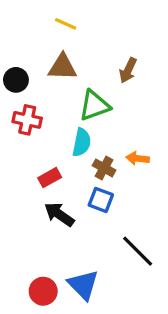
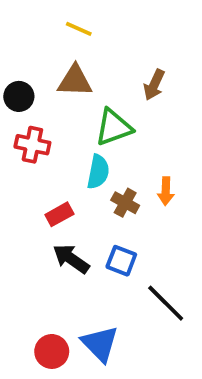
orange arrow: (138, 158) -> (166, 191), turned -95
blue square: (101, 200) -> (121, 261), moved

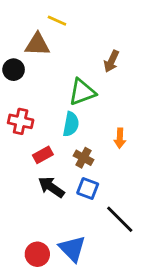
brown triangle: (75, 81) -> (37, 44), moved
red cross: (32, 145) -> (21, 121), moved
brown cross: (125, 203) -> (83, 158), moved

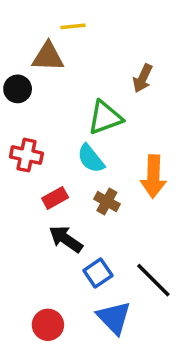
yellow line: (57, 21) -> (73, 26), turned -30
cyan semicircle: (71, 124) -> (91, 159), turned 130
orange arrow: (120, 138) -> (153, 176), size x1.6
blue square: (88, 189) -> (98, 273), moved, turned 35
blue triangle: (72, 249) -> (114, 318), moved

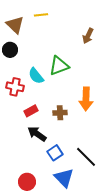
brown triangle: (48, 57) -> (15, 25), moved, turned 42
brown arrow: (143, 78) -> (88, 36), moved
cyan semicircle: (91, 159) -> (36, 76), moved
brown cross: (107, 202) -> (60, 113), turned -32

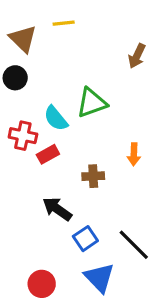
orange arrow: (86, 99) -> (134, 154), size x0.6
red rectangle: (31, 111) -> (48, 154), moved

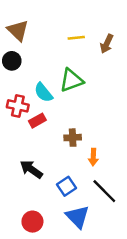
yellow line: (64, 23) -> (76, 38), moved
orange arrow: (134, 154) -> (93, 157), moved
black arrow: (57, 209) -> (31, 169), moved

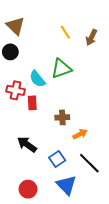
yellow line: (76, 38) -> (65, 32), turned 64
red rectangle: (37, 121) -> (32, 103), turned -64
orange arrow: (93, 157) -> (80, 134), turned -120

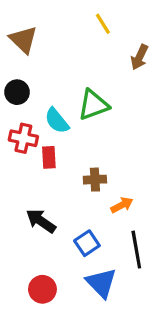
yellow line: (65, 32) -> (103, 24), moved
black circle: (10, 52) -> (17, 92), moved
black line: (89, 163) -> (136, 250), turned 35

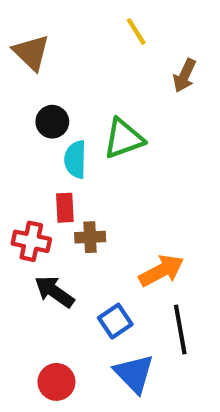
black circle: (17, 92) -> (52, 122), moved
cyan semicircle: (57, 121) -> (75, 159), turned 40
red cross: (23, 138) -> (31, 241), moved
brown cross: (95, 180) -> (90, 237), moved
orange arrow: (122, 205) -> (161, 271), size x1.5

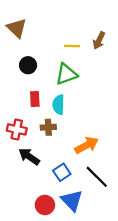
yellow line: (136, 31) -> (72, 46), moved, turned -56
cyan semicircle: (75, 159) -> (58, 105), moved
red rectangle: (65, 208) -> (35, 99), moved
black line: (180, 329) -> (97, 177), turned -35
red circle: (56, 382) -> (45, 205), moved

